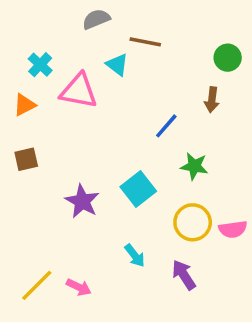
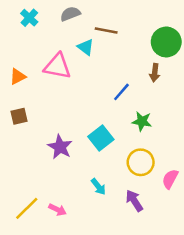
green circle: (228, 58) -> (166, 42), size x1.5
cyan cross: (40, 65) -> (29, 18), moved
pink semicircle: (233, 229) -> (170, 179), moved, turned 126

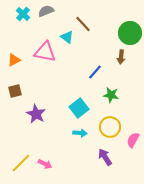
gray semicircle: (70, 14) -> (46, 11), moved
brown line: (106, 30) -> (83, 24), turned 36
purple star: (60, 147) -> (36, 114), moved
cyan arrow: (98, 187) -> (80, 133), moved, turned -48

